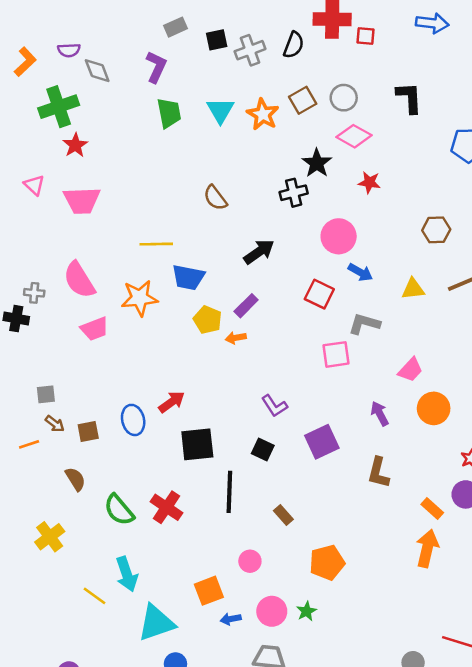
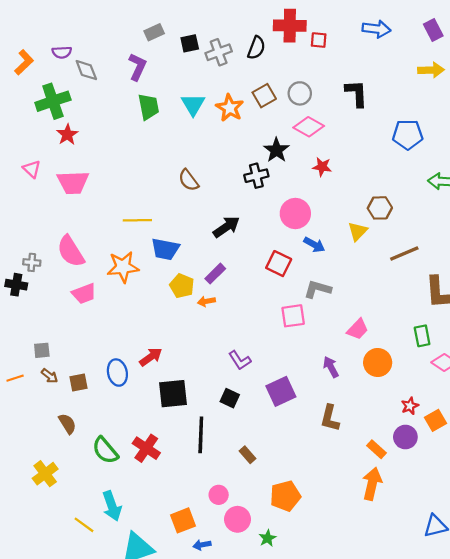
yellow triangle: (413, 289) -> (358, 231), moved, turned -40
orange line: (29, 444) -> (15, 378), moved
pink circle: (272, 611) -> (237, 519), moved

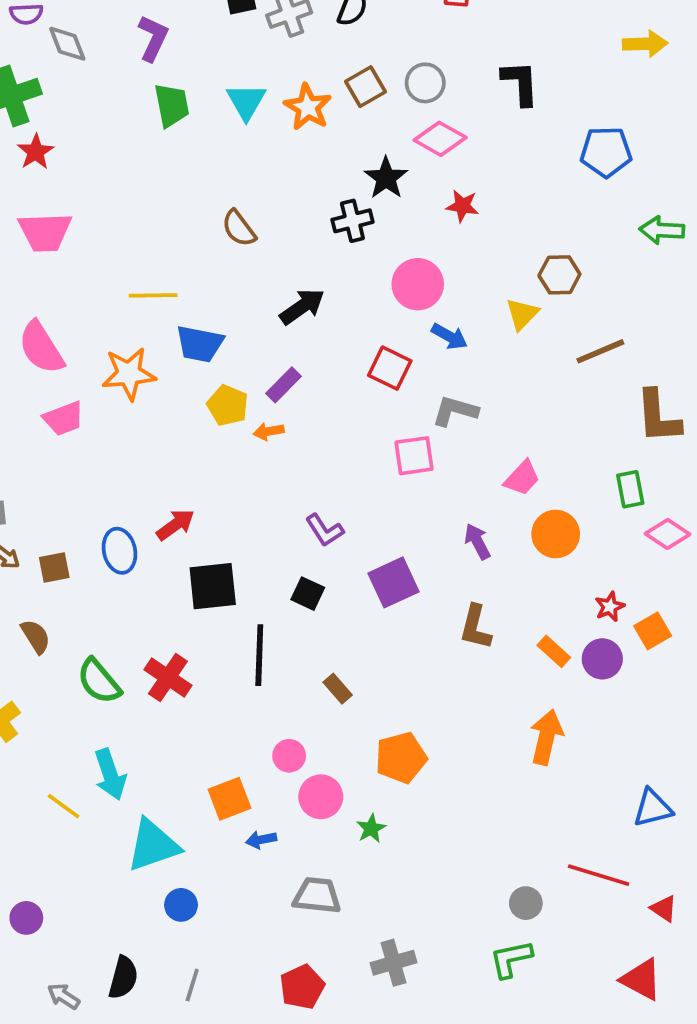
orange rectangle: (376, 449) -> (554, 651), moved

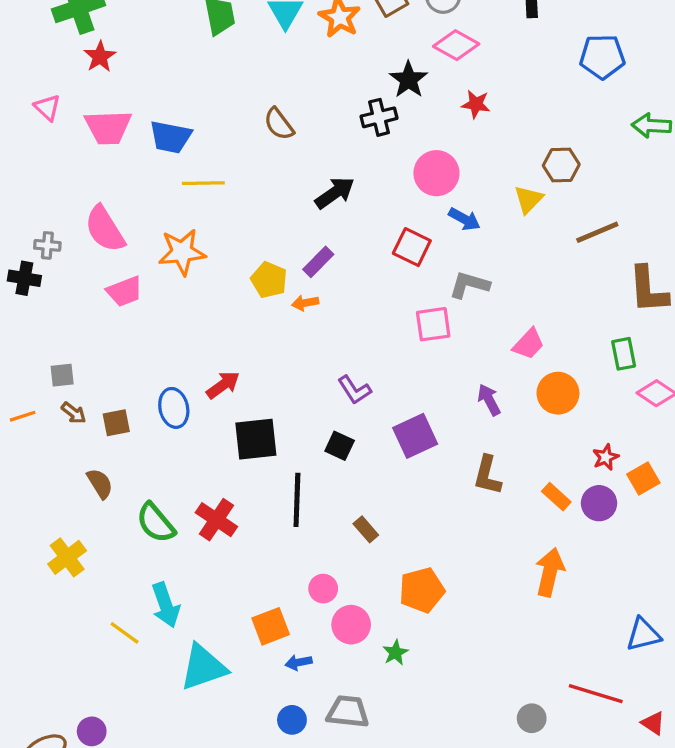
blue trapezoid: (200, 344) -> (170, 137), moved
blue circle: (181, 905) -> (292, 720), moved

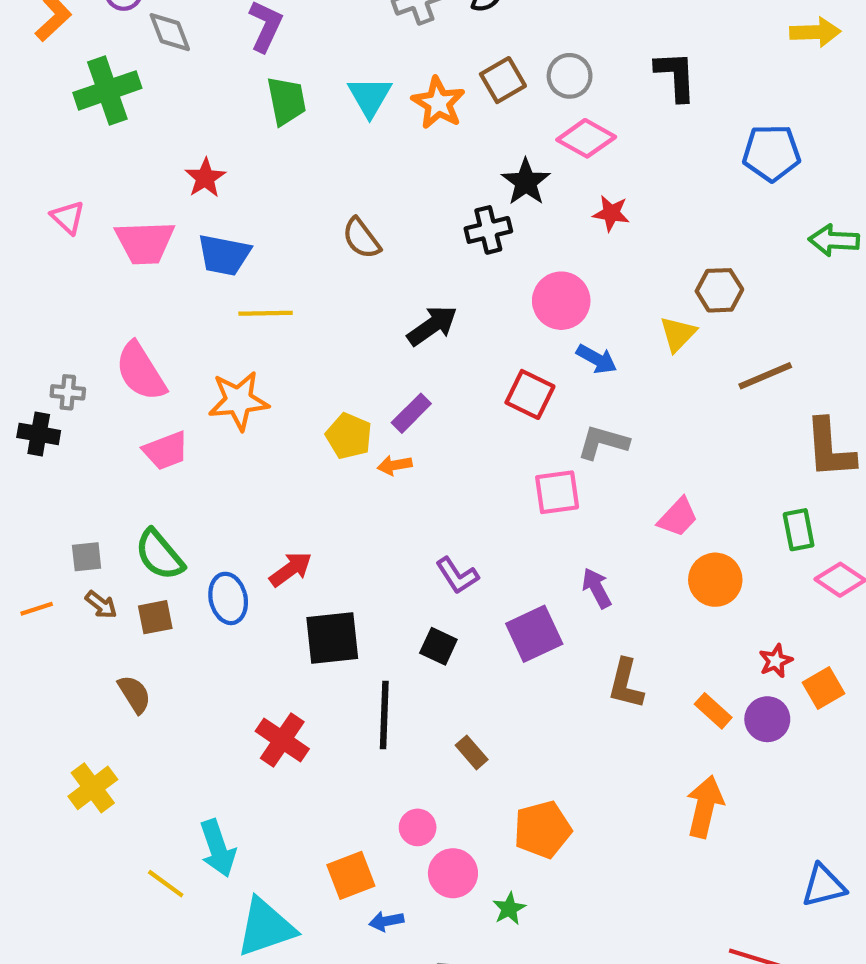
red star: (100, 57) -> (205, 178), moved
purple arrow: (489, 400) -> (597, 588), moved
green semicircle: (156, 523) -> (159, 555), moved

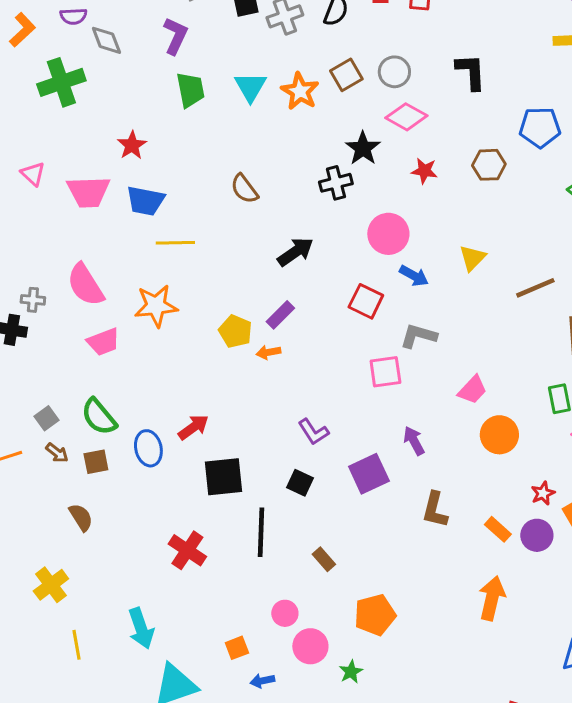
brown hexagon: (719, 290) -> (489, 165), moved
gray square: (87, 557) -> (46, 418), turned -30
orange square: (351, 875) -> (237, 648), size x0.7
yellow line: (166, 884) -> (76, 645), moved, turned 44

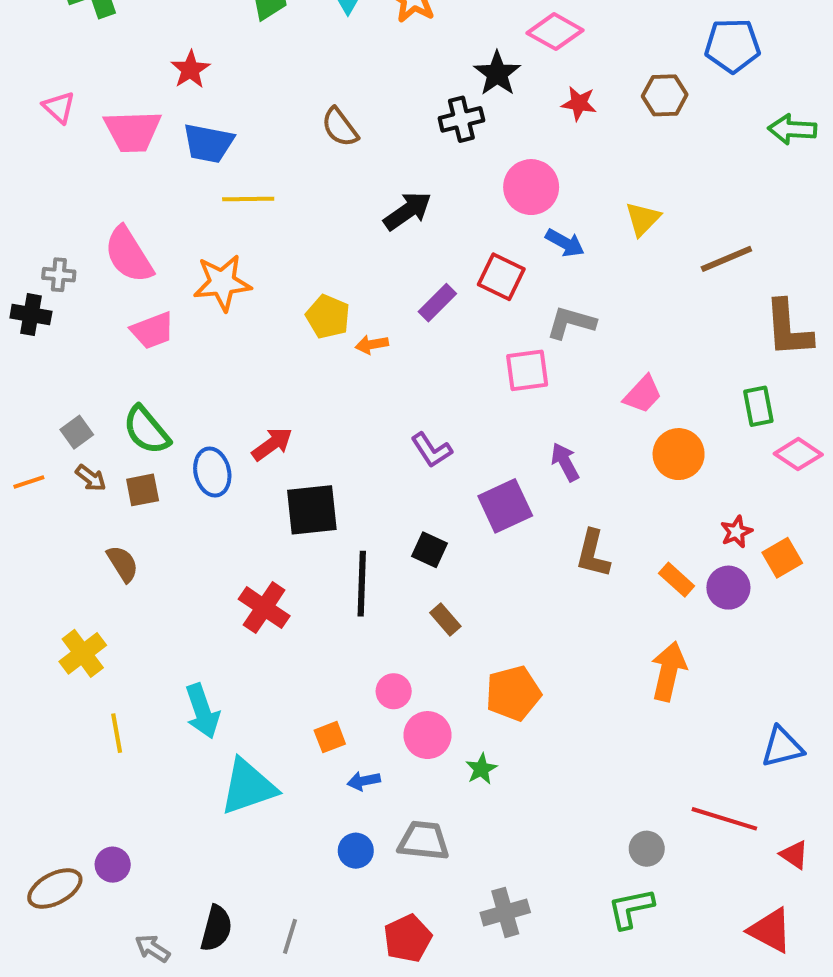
purple rectangle: (280, 315) -> (437, 303), moved
black square: (300, 483) -> (429, 550), moved

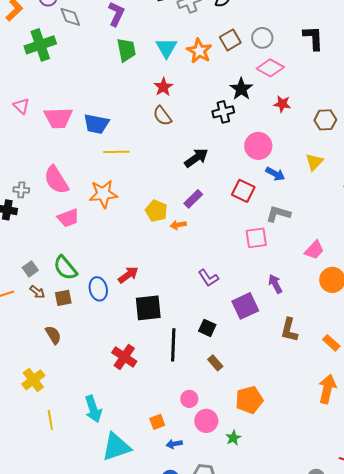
red star: (190, 69) -> (163, 87), moved
brown hexagon: (665, 95) -> (325, 120), moved
purple rectangle: (437, 303) -> (193, 199), moved

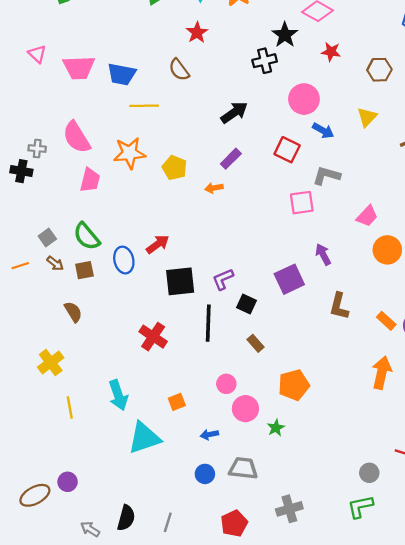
brown semicircle: (162, 116) -> (179, 70), moved
yellow pentagon: (156, 211) -> (175, 168), moved
pink trapezoid: (68, 218) -> (90, 180), turned -55
purple L-shape: (208, 278) -> (223, 279), moved, turned 100
orange square: (157, 422) -> (177, 402), moved

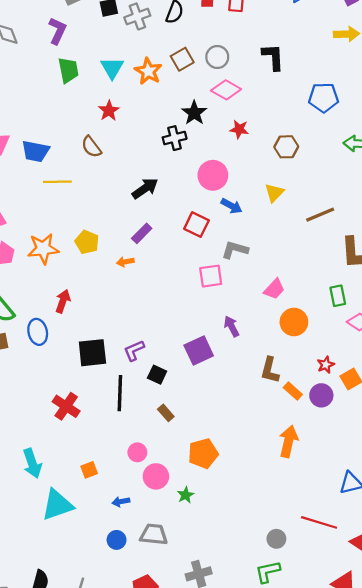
orange star: (129, 153) -> (43, 249), moved
red arrow: (158, 244) -> (63, 301), moved, turned -35
brown L-shape: (339, 306) -> (270, 370), moved

